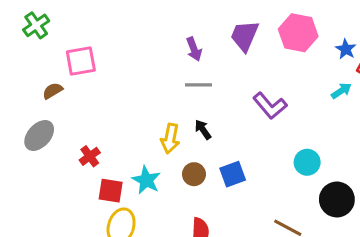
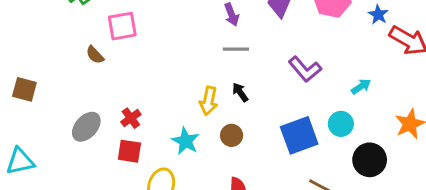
brown semicircle: (53, 91) -> (95, 55), turned -102
cyan arrow: (341, 91) -> (361, 86), moved
gray ellipse: (39, 135) -> (86, 127), moved
blue square: (233, 174) -> (299, 135), moved, size x1.5
red square: (111, 191) -> (129, 151), moved

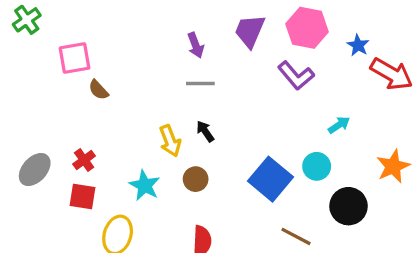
brown semicircle: (95, 55) -> (98, 90), moved
purple L-shape: (305, 69) -> (296, 76), moved
yellow arrow: (209, 101) -> (170, 141), turned -32
blue square: (299, 135) -> (270, 179), turned -30

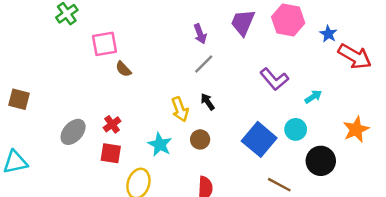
purple L-shape: (296, 76) -> (274, 79), moved
gray line: (200, 84) -> (204, 64), turned -45

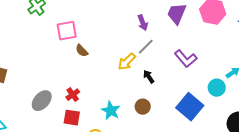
purple L-shape: (274, 79) -> (186, 59), moved
yellow arrow: (180, 109) -> (127, 62), moved, turned 66
cyan circle: (296, 129) -> (217, 88), moved

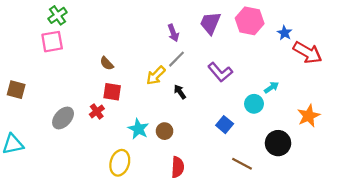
pink square: (67, 31) -> (52, 42), moved
brown circle: (143, 107) -> (165, 131), moved
blue square: (190, 107) -> (225, 125), size x0.6
red square: (72, 118) -> (112, 92), moved

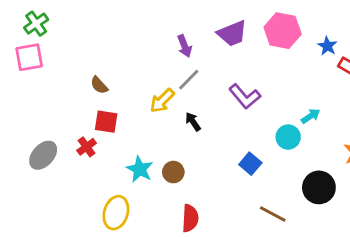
purple trapezoid: (210, 23) -> (232, 33), turned -135

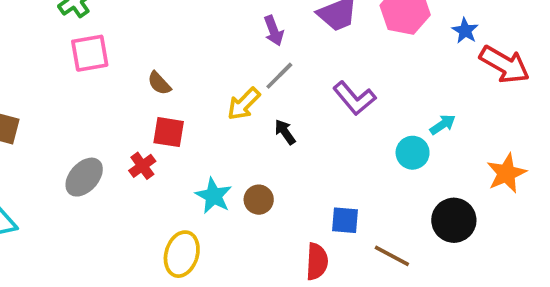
pink square: (29, 57) -> (90, 53), moved
blue square: (250, 164) -> (345, 220), moved, turned -35
red semicircle: (190, 218) -> (317, 262), moved

